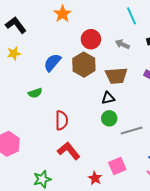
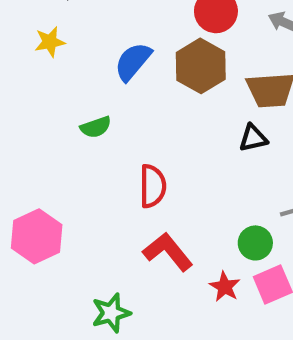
green circle: (109, 118) -> (255, 243), moved
red star: (95, 178) -> (225, 287), moved

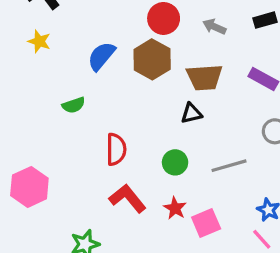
yellow star: (50, 42) -> (39, 41), turned 30
green circle: (255, 243) -> (175, 162), moved
red star: (225, 287) -> (175, 208), moved

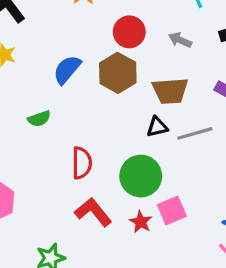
green circle: (175, 162) -> (141, 176), size x1.6
gray line: (229, 166) -> (195, 133), moved
pink square: (206, 223) -> (172, 210), moved

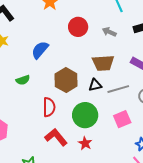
brown hexagon: (118, 73) -> (66, 80), moved
pink square: (172, 210) -> (122, 119), moved

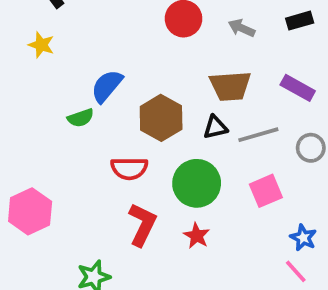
blue semicircle: (40, 50) -> (107, 86), moved
red semicircle: (49, 107) -> (129, 168), turned 90
red L-shape: (56, 137) -> (142, 225), turned 65

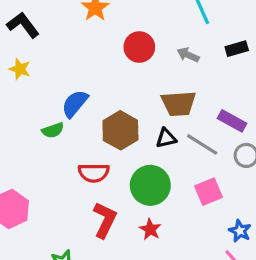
purple rectangle: (298, 88) -> (232, 121), moved
gray line: (258, 135) -> (202, 144), turned 48

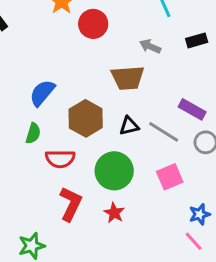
red circle: (139, 47) -> (93, 24), moved
brown trapezoid: (179, 104) -> (128, 78), moved
green semicircle: (53, 130) -> (33, 133), moved, turned -54
blue star: (240, 231) -> (200, 214), turned 30

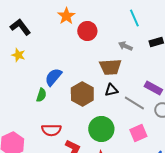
black triangle: (129, 126) -> (111, 90), moved
green semicircle: (33, 133) -> (41, 95), moved
red semicircle: (60, 159) -> (51, 130), moved

